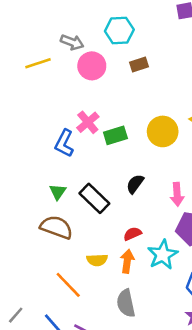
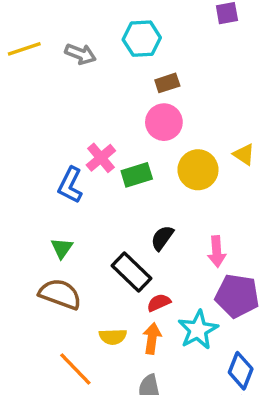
yellow line: (38, 63) -> (24, 49), moved
pink circle: (92, 66) -> (164, 122), moved
black rectangle: (94, 198) -> (132, 272), moved

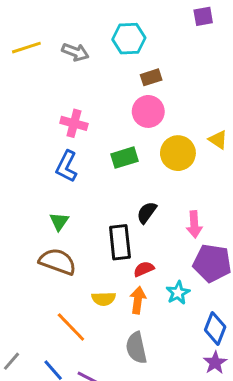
pink cross: (101, 158) -> (74, 123), moved, turned -35
black rectangle: (132, 272) -> (120, 242), turned 40
cyan star: (198, 330) -> (178, 293), size x0.7

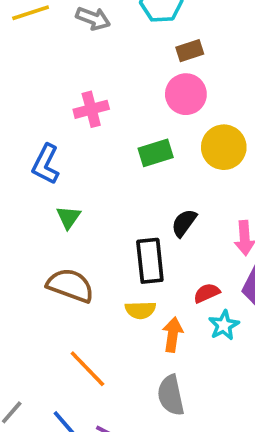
pink cross: (74, 123) -> (91, 109), turned -30
blue L-shape: (66, 166) -> (46, 164), moved
green triangle: (59, 221) -> (68, 217), moved
red semicircle: (144, 269) -> (207, 293), moved
yellow semicircle: (104, 299) -> (140, 310), moved

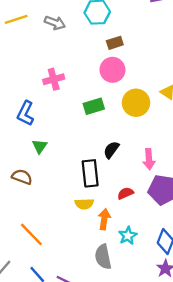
brown semicircle: (70, 285) -> (22, 177), moved, size x0.7
cyan star: (224, 325) -> (128, 236), moved
orange line: (87, 369) -> (31, 234), moved

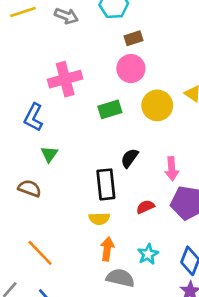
pink cross: (54, 79) -> (65, 79), size x1.4
orange arrow: (104, 219) -> (107, 249), moved
gray semicircle: (103, 257) -> (120, 278), turned 115

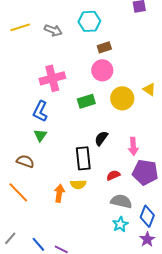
blue L-shape: (33, 117) -> (40, 111), moved
orange arrow: (107, 249) -> (59, 193), moved
orange line: (40, 253) -> (18, 192), moved
cyan star: (148, 254) -> (120, 224), moved
gray semicircle: (120, 278) -> (121, 201), moved

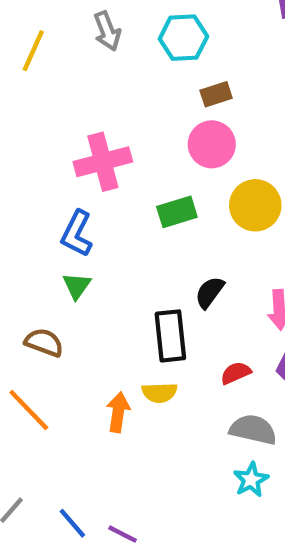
yellow line: (20, 27) -> (33, 51), turned -48
gray arrow: (53, 30) -> (107, 31), moved, turned 48

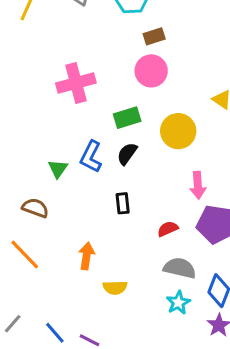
yellow circle: (255, 205) -> (178, 131), moved
blue L-shape: (77, 234) -> (91, 157), moved
black semicircle: (210, 292) -> (127, 154), moved
black rectangle: (170, 336) -> (123, 203), size x0.6
yellow semicircle: (159, 393) -> (115, 288), moved

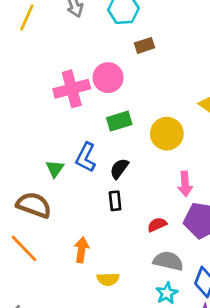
pink circle: (151, 71) -> (108, 78), moved
black semicircle: (127, 154) -> (119, 169), moved
brown semicircle: (35, 208) -> (34, 205), size x1.4

